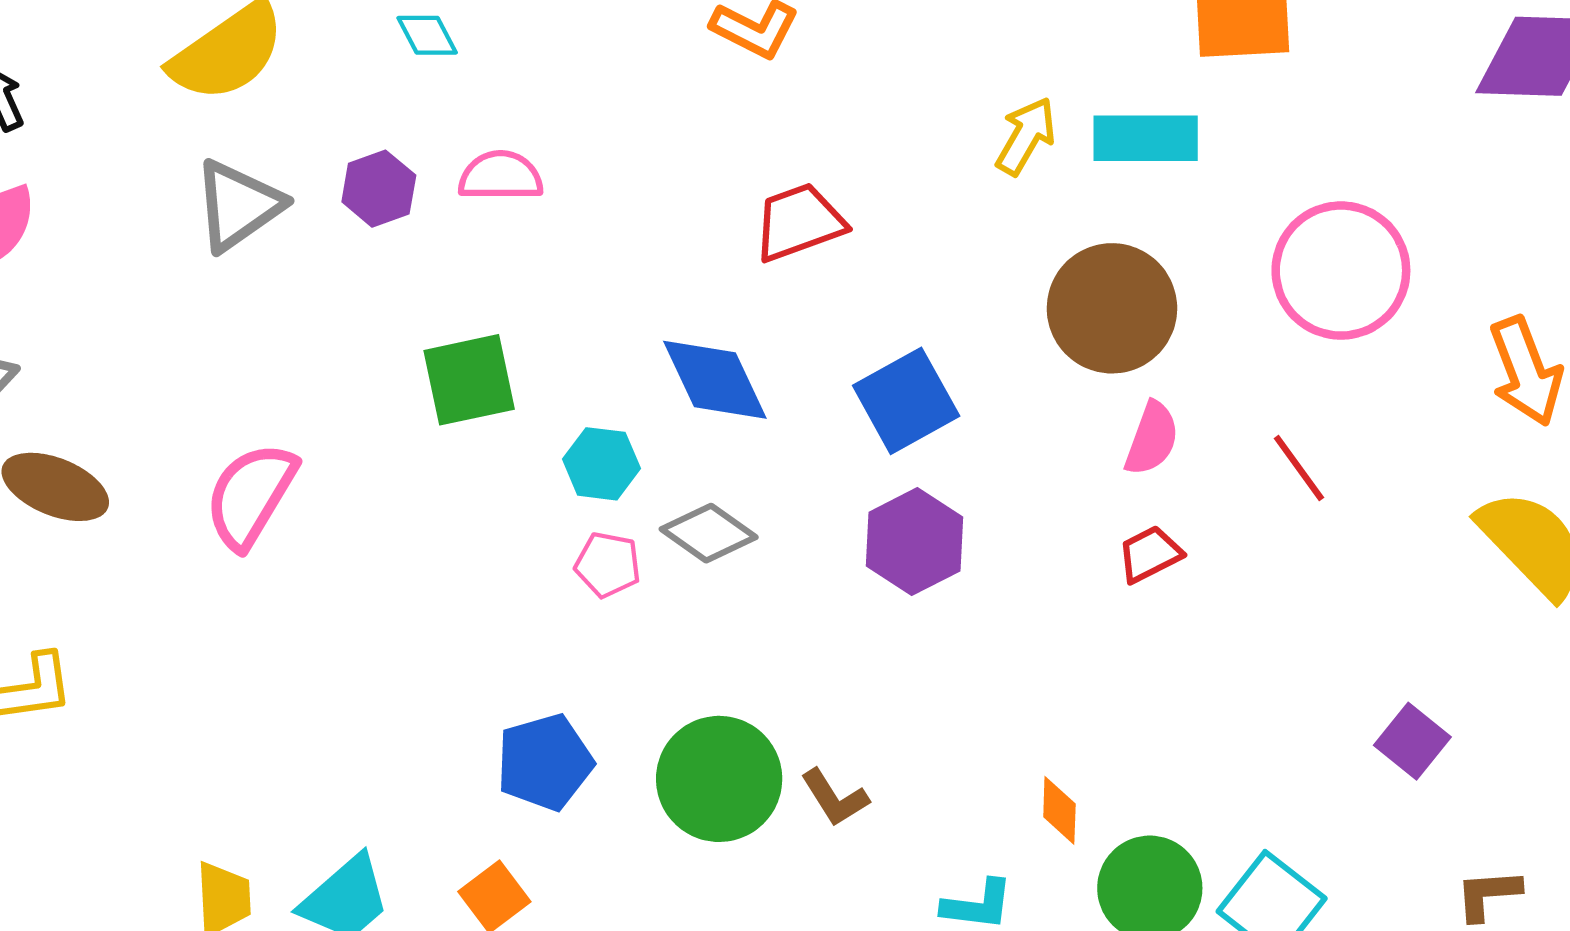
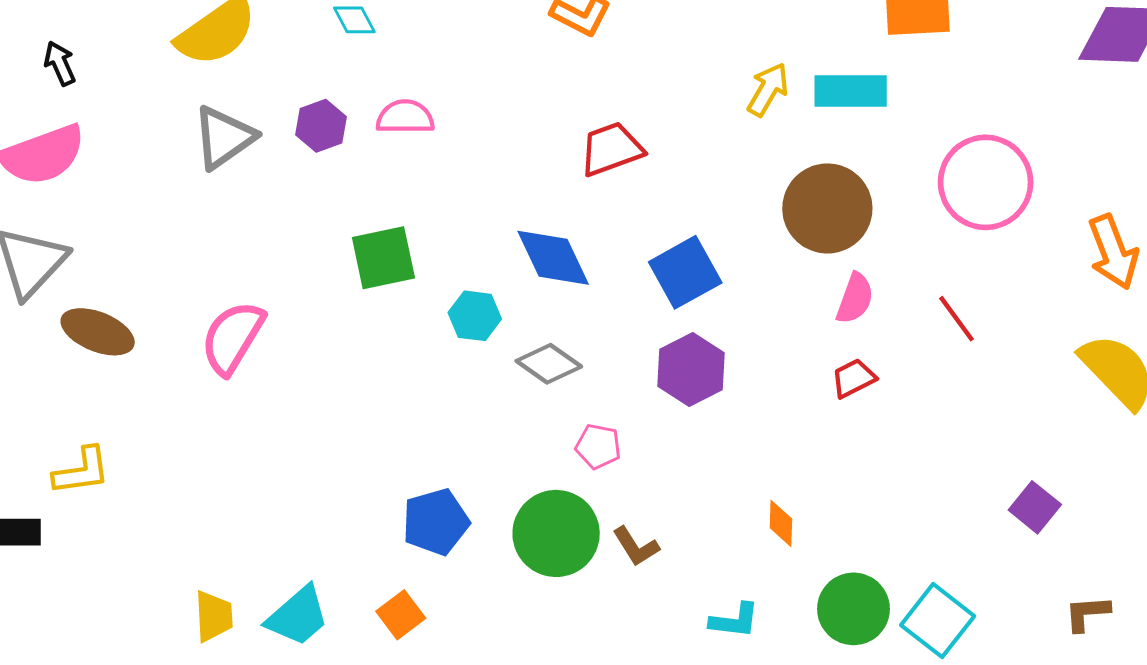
pink pentagon: (608, 565) -> (598, 446), moved
orange diamond: (1059, 810) -> (781, 523), moved

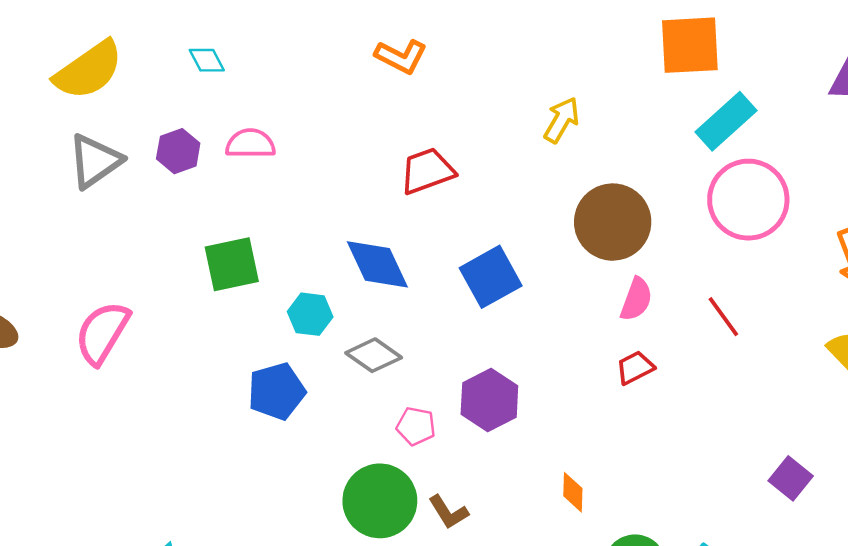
cyan rectangle: (851, 91) -> (726, 121), moved, turned -42
purple hexagon: (691, 370) -> (489, 400), moved
blue pentagon: (436, 522) -> (277, 391), moved

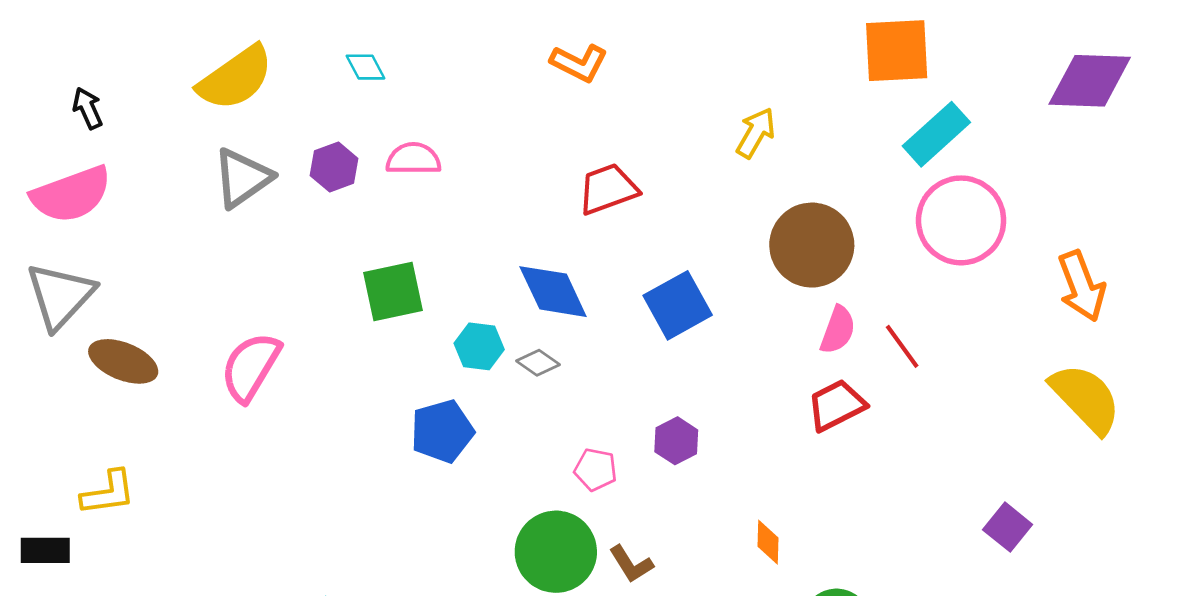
red line: (723, 317) -> (902, 346), moved
gray diamond: (374, 355) -> (538, 363), moved, size x0.7
red trapezoid: (635, 368) -> (836, 405), size x1.4
purple hexagon: (489, 400) -> (676, 441), size x0.7

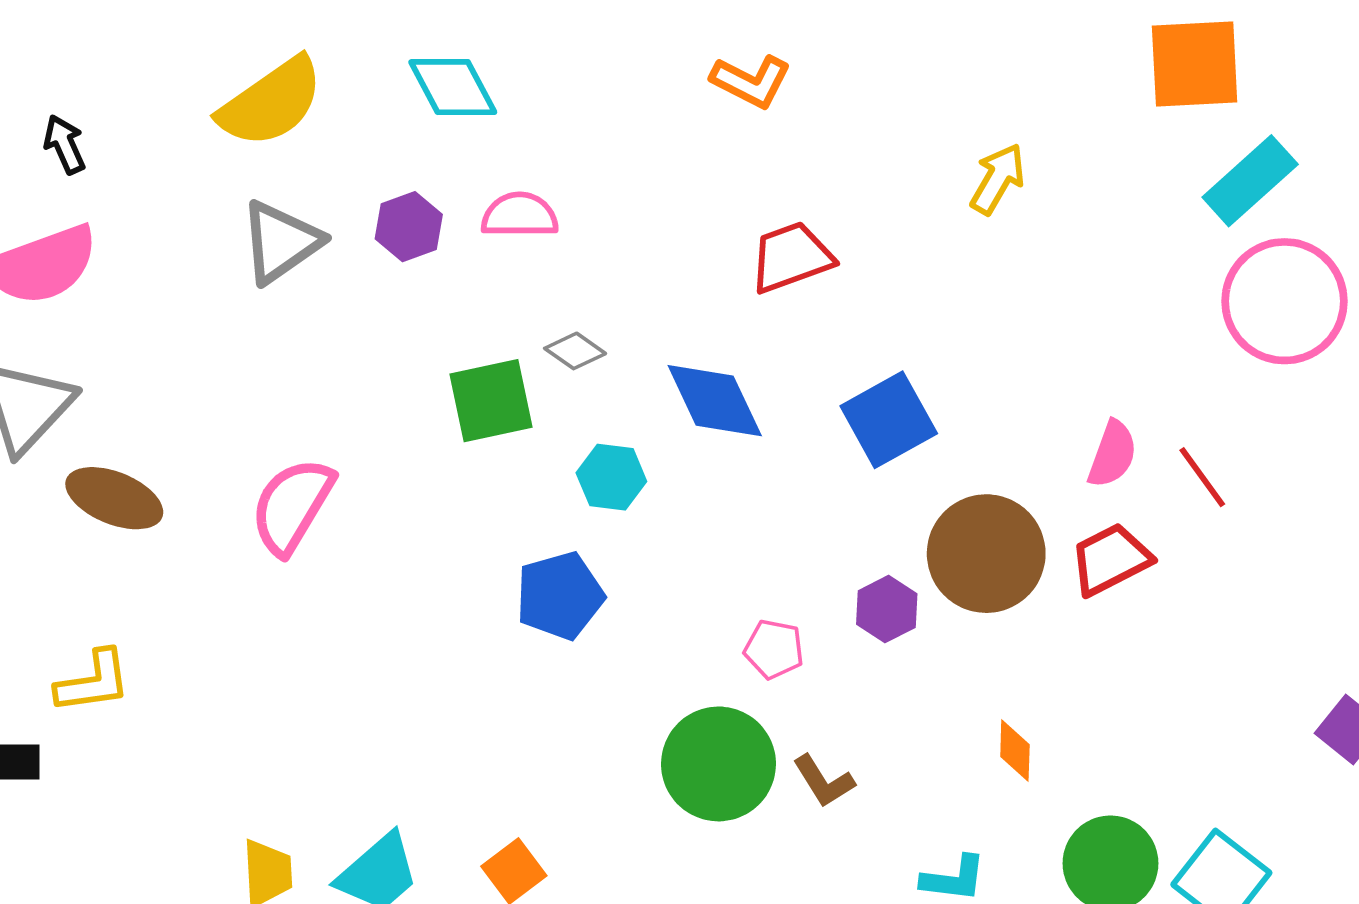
cyan diamond: (366, 67) -> (453, 87), size x1.6
brown circle: (812, 245) -> (986, 554), moved
gray diamond: (538, 363) -> (575, 351), moved

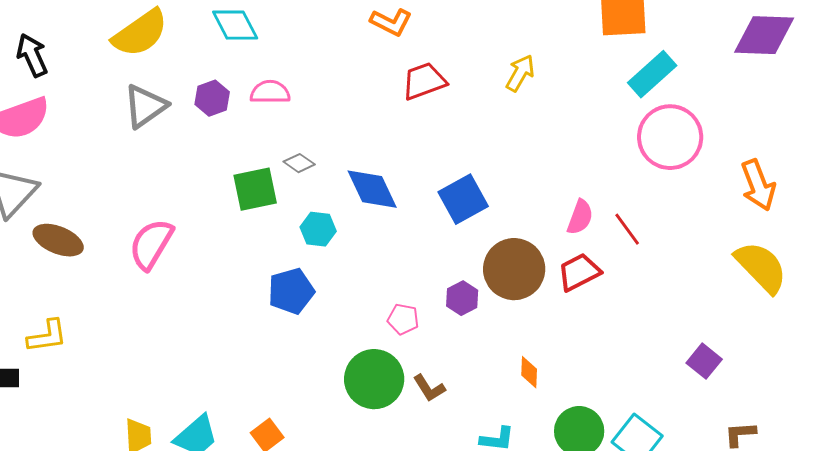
black arrow: (65, 144) -> (32, 55), size x1.4
red trapezoid: (791, 257) -> (424, 81), moved

